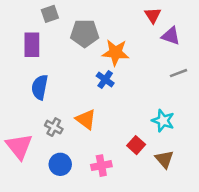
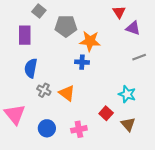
gray square: (50, 14) -> (39, 11), turned -32
blue cross: (105, 80) -> (82, 62), turned -32
gray cross: (54, 127) -> (44, 90), moved

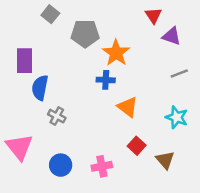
purple rectangle: (25, 35) -> (24, 61), moved
orange star: (90, 41) -> (116, 53), turned 30
orange triangle: (67, 93) -> (128, 107), moved
cyan star: (127, 94) -> (177, 117), moved

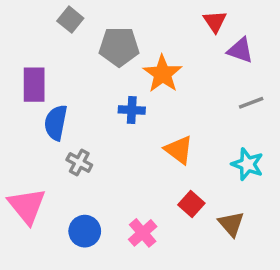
blue cross: (106, 80) -> (132, 110), moved
pink cross: (102, 166) -> (143, 233), turned -30

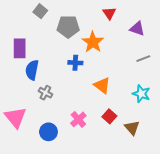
red triangle: (215, 21) -> (109, 13), moved
pink cross: (143, 233) -> (78, 119), moved

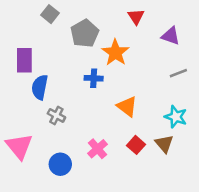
gray pentagon: (68, 27) -> (85, 33), turned -30
brown triangle: (132, 128) -> (164, 144), moved

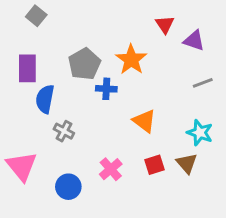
gray square: (50, 14) -> (36, 16), moved
red triangle: (136, 17) -> (165, 24), moved
gray pentagon: (85, 33) -> (84, 64), moved
red square: (136, 145) -> (155, 165), turned 30

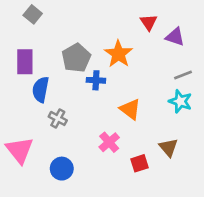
cyan star: (200, 133) -> (180, 101), moved
red square: (155, 165) -> (139, 163), moved
pink cross: (111, 169) -> (109, 142), moved

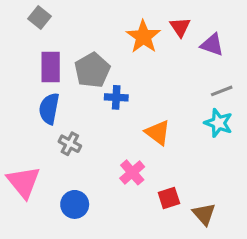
orange star: (118, 54) -> (143, 37), moved
purple rectangle: (25, 62) -> (51, 67), moved
brown triangle: (168, 147) -> (204, 214), moved

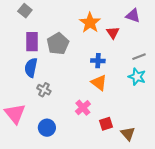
red triangle: (180, 27) -> (113, 33), moved
purple triangle: (212, 45) -> (133, 16), moved
blue cross: (116, 97) -> (98, 61), moved

